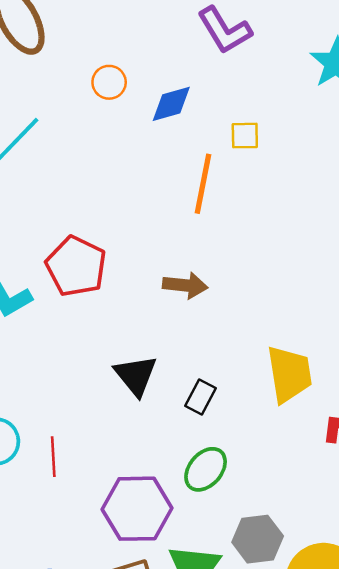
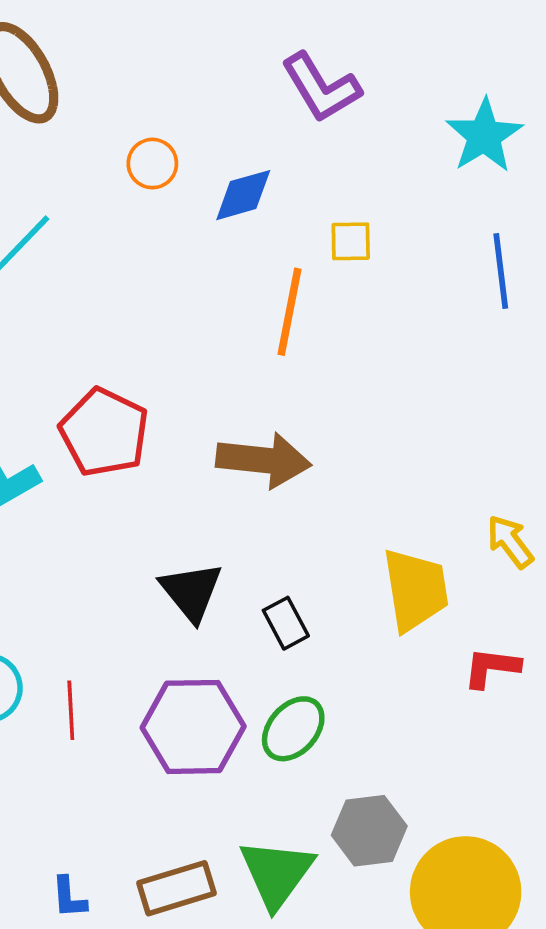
brown arrow: (185, 285) -> (264, 460), size x1.4
black rectangle: (200, 397) -> (286, 623), turned -56
purple hexagon: (137, 509) -> (193, 727), moved

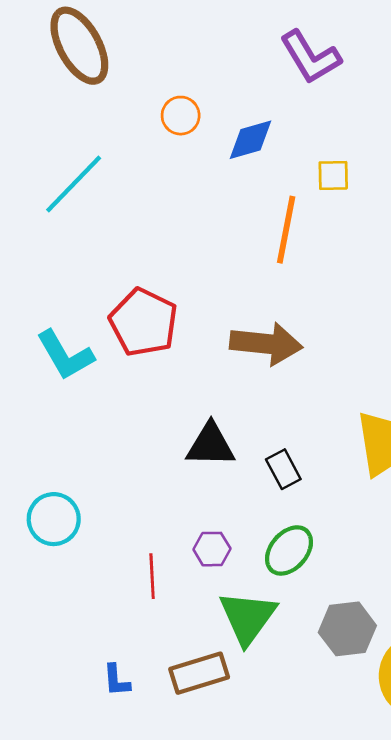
black triangle: (191, 592) -> (211, 445), turned -50
red line: (71, 710) -> (152, 576), moved
purple hexagon: (193, 727) -> (212, 549), size x0.5
green triangle: (277, 873) -> (248, 617), moved

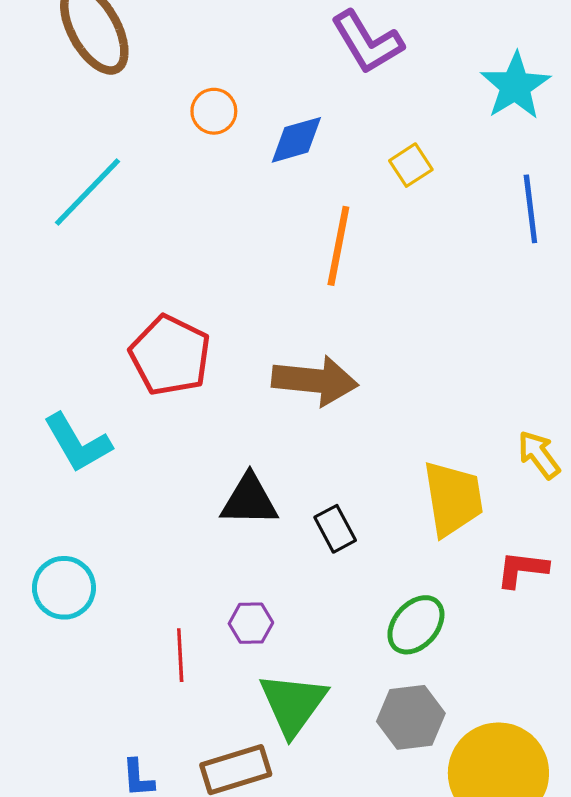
yellow square: (333, 175) -> (411, 165), moved, turned -32
cyan L-shape: (65, 355) -> (77, 443), moved
green ellipse: (289, 550) -> (416, 625), moved

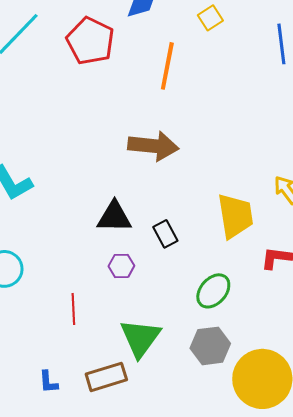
red pentagon: (170, 355) -> (90, 41), moved
purple hexagon: (251, 623) -> (121, 266), moved

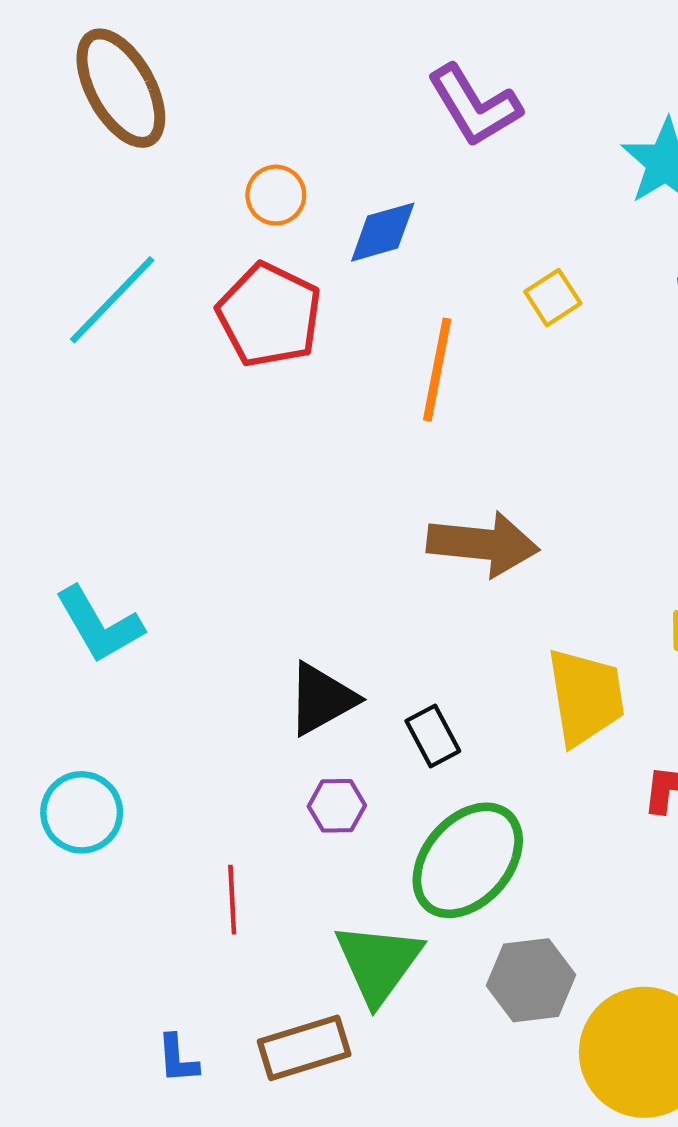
yellow square: (210, 18) -> (553, 298), moved
brown arrow: (153, 146) -> (483, 544), moved
black triangle: (114, 217) -> (322, 699), turned -30
green ellipse: (213, 291) -> (468, 860), moved, size x1.5

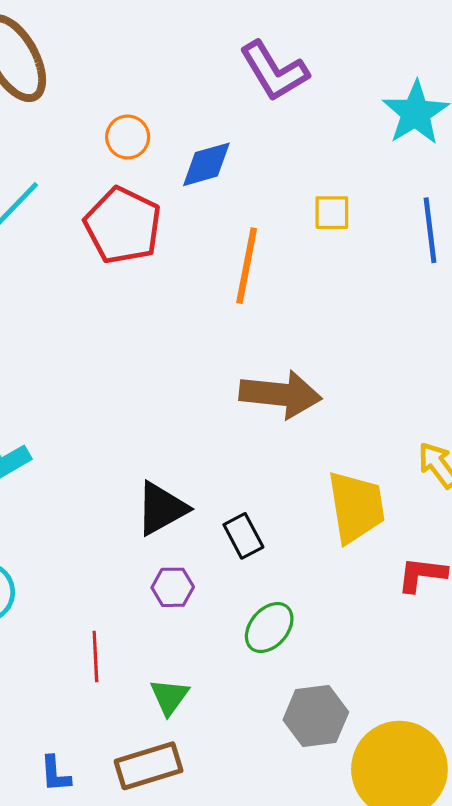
yellow square: (553, 298) -> (332, 213), turned 33
green ellipse: (468, 860) -> (269, 628), size x0.6
green triangle: (378, 963) -> (169, 697), moved, size x0.6

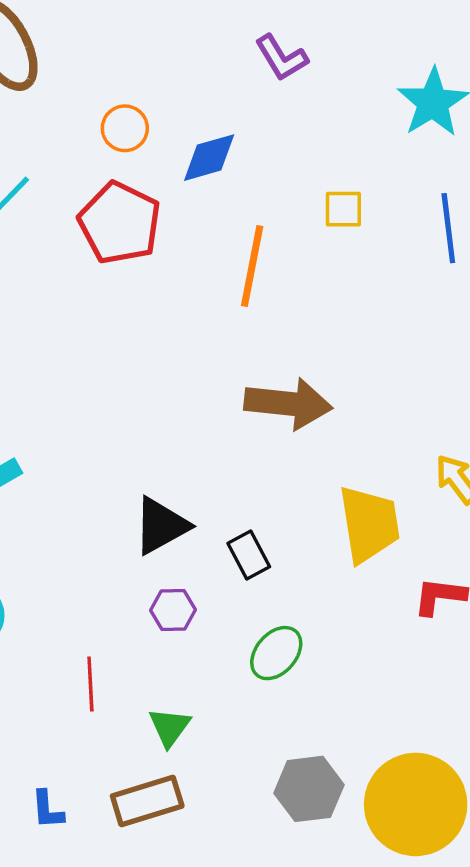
purple L-shape: (274, 71) -> (281, 58), size x0.7
gray hexagon: (316, 716) -> (309, 789), moved

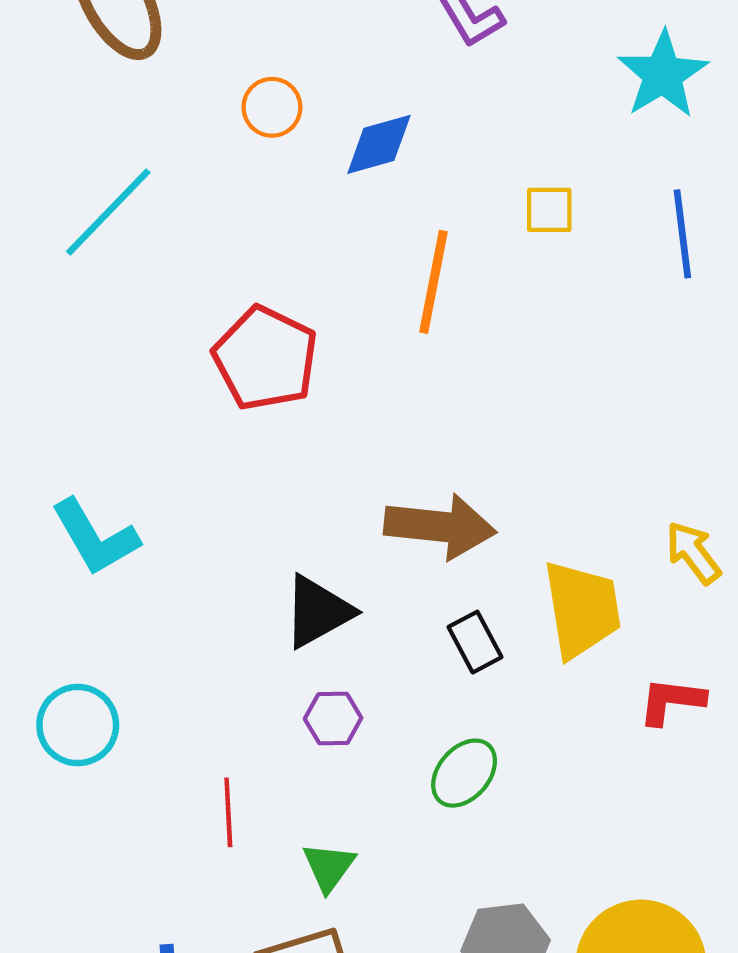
red pentagon: (120, 223) -> (265, 358), moved
brown arrow: (288, 404) -> (440, 526), moved
black rectangle: (249, 555) -> (475, 642), moved

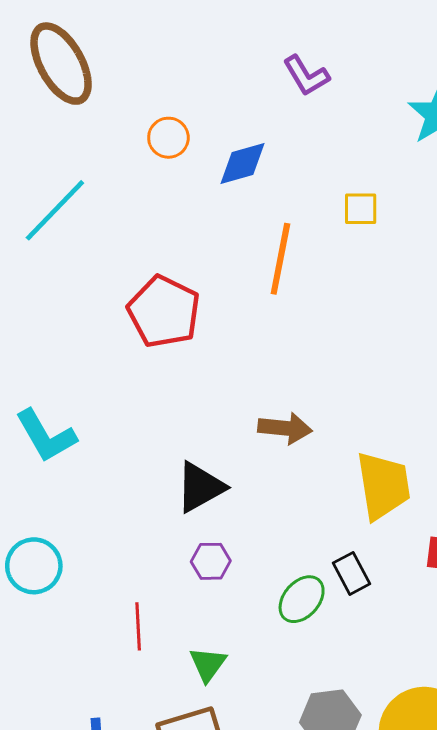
brown arrow: (440, 526) -> (285, 428), size x0.7
black rectangle: (475, 642) -> (352, 573), moved

